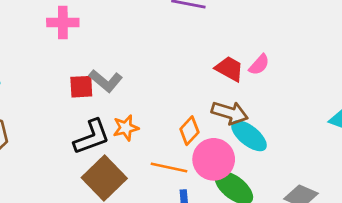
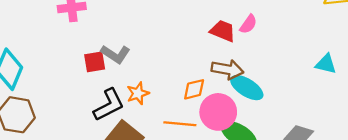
orange diamond: (189, 131) -> (194, 89), turned 40

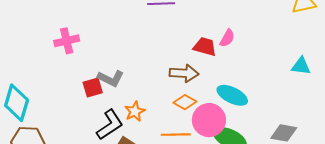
brown arrow: (227, 69) -> (184, 73), moved
orange diamond: (194, 89) -> (185, 102), turned 50

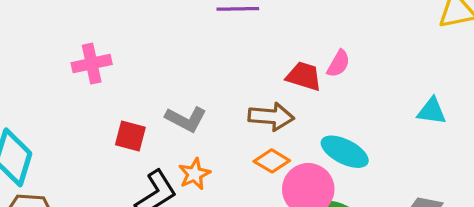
cyan triangle: (301, 66) -> (432, 111), moved
gray L-shape: (111, 78) -> (186, 119), moved
red square: (93, 87) -> (130, 136), turned 30

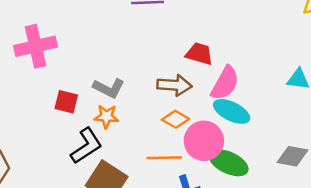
pink cross: (92, 64) -> (36, 46), size x1.4
pink semicircle: (338, 64) -> (225, 83), moved, size x1.6
orange star: (194, 174) -> (106, 116), moved, turned 30

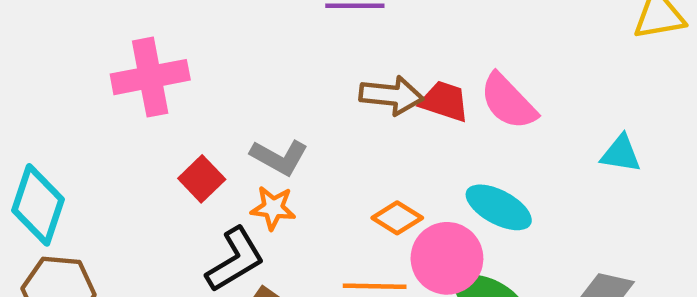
pink semicircle: (225, 83) -> (508, 102), moved, turned 105
brown arrow: (174, 85) -> (391, 95), moved
red square: (66, 102) -> (202, 179), turned 30

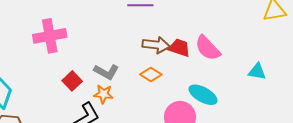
orange diamond: (397, 218) -> (151, 75), moved

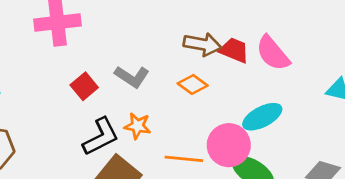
orange star: (104, 94) -> (138, 126), moved
cyan ellipse: (203, 95) -> (262, 117), turned -60

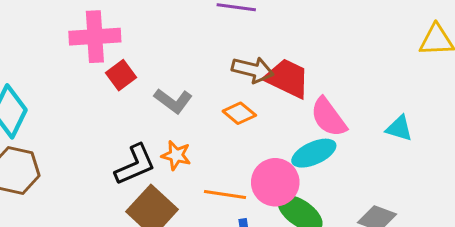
red trapezoid: (234, 50) -> (287, 78), size x1.4
pink semicircle: (273, 53) -> (328, 117), moved
red square: (84, 86) -> (121, 75), moved

